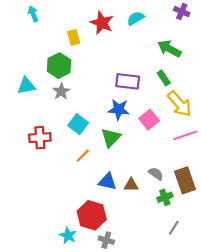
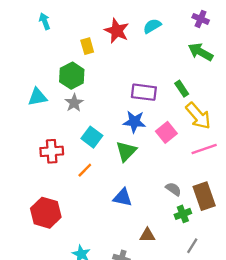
green arrow: (169, 49) -> (201, 52), moved
orange line: (83, 156) -> (85, 170), moved
brown triangle: (131, 185) -> (147, 235), moved
red hexagon: (92, 215) -> (46, 213), moved

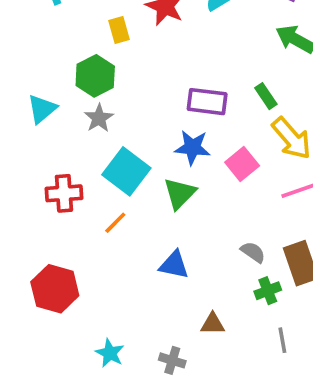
cyan triangle: (38, 97) -> (42, 109), turned -30
cyan square: (92, 137) -> (126, 171), size x1.4
gray line: (192, 246) -> (282, 340), turned -42

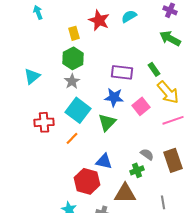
green hexagon: (95, 76) -> (73, 58), moved
gray star: (99, 118) -> (72, 81), moved
red hexagon: (55, 289) -> (87, 181), moved
green cross: (268, 291) -> (137, 170), moved
brown triangle: (213, 324) -> (125, 193), size x1.6

